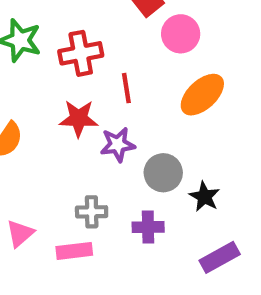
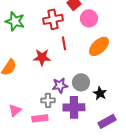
red cross: (81, 53) -> (53, 19), moved
purple star: (118, 145) -> (60, 85), moved
purple cross: (148, 227) -> (74, 107), size x1.5

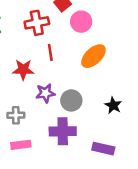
purple star: (60, 85) -> (45, 93), moved
black star: (100, 93) -> (113, 105), moved
gray cross: (48, 100) -> (16, 115), moved
purple rectangle: (107, 121) -> (103, 149), turned 42

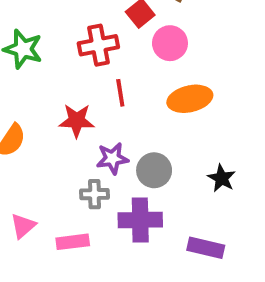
orange ellipse: (93, 56) -> (190, 99), turned 30
gray cross: (16, 115) -> (95, 194), moved

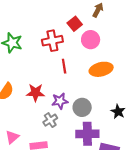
red star: (77, 121) -> (35, 93), moved
gray cross: (95, 194) -> (50, 120), turned -32
purple cross: (140, 220) -> (87, 134), moved

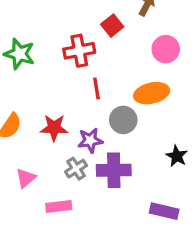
pink circle: (91, 40) -> (166, 49), moved
gray circle: (82, 107) -> (123, 120), moved
purple cross: (87, 134) -> (114, 170), moved
pink triangle: (12, 137) -> (26, 178), moved

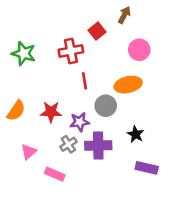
black star: (177, 156) -> (136, 134), moved
pink rectangle: (59, 206) -> (55, 174), turned 30
purple rectangle: (164, 211) -> (147, 168), moved

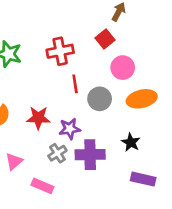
red square: (97, 31) -> (105, 39), moved
pink circle: (139, 50) -> (123, 68), moved
orange ellipse: (128, 85) -> (142, 99), moved
gray circle: (106, 106) -> (100, 99), moved

